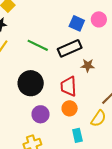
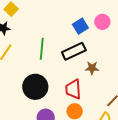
blue square: (77, 23) -> (80, 26), turned 35
green line: (38, 45) -> (42, 49), turned 70

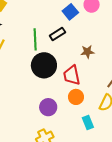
black rectangle: (74, 51) -> (57, 34), moved, size x0.7
black circle: (35, 87) -> (44, 65), moved

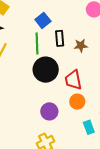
blue square: (70, 12) -> (43, 20), moved
black rectangle: (57, 34) -> (60, 38), turned -63
brown star: (87, 52) -> (81, 46), moved

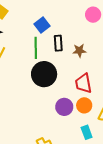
red trapezoid: (73, 80) -> (83, 83), moved
orange circle: (77, 102) -> (84, 105), moved
purple circle: (49, 111) -> (64, 107), moved

